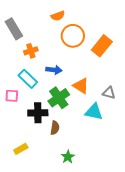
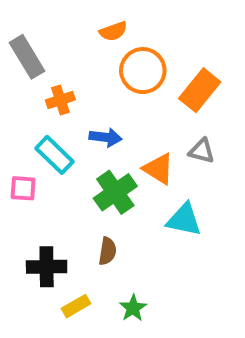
gray triangle: (109, 93) -> (202, 151), moved
black cross: (38, 113) -> (47, 267), moved
yellow rectangle: (21, 149) -> (76, 306), moved

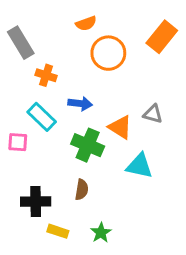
orange rectangle: (200, 90) -> (162, 37), moved
orange cross: (60, 100) -> (46, 75), turned 36
green cross: (115, 192) -> (88, 145), turned -32
yellow rectangle: (76, 306) -> (58, 231), turned 48

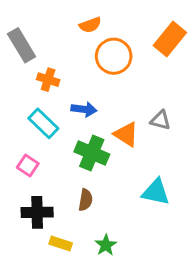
pink square: (18, 142) -> (28, 165), moved, turned 30
cyan triangle: (140, 166) -> (156, 192), moved

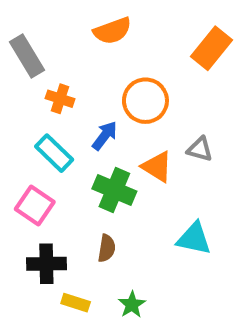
orange semicircle: (90, 25) -> (112, 31), size x1.4
orange circle: (114, 56) -> (145, 101), moved
blue arrow: (84, 109) -> (105, 136), turned -60
pink square: (28, 165) -> (35, 206), size x1.4

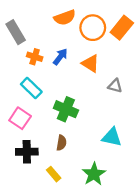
orange circle: (145, 101) -> (93, 28), moved
blue arrow: (105, 136) -> (60, 57), moved
orange triangle: (157, 167) -> (90, 63), moved
yellow rectangle: (76, 303) -> (54, 174), moved, turned 32
green star: (132, 305) -> (94, 174), moved, size x1.5

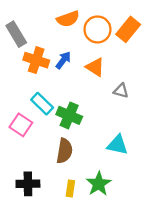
orange cross: (35, 57) -> (36, 60), size x1.5
cyan rectangle: (31, 88) -> (42, 104), moved
brown semicircle: (61, 143) -> (64, 151), size x1.5
black cross: (27, 152) -> (28, 184), moved
yellow rectangle: (54, 174) -> (70, 188), moved, turned 48

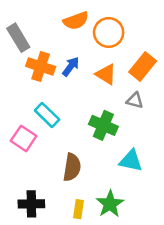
orange rectangle: (128, 29) -> (143, 66), moved
green cross: (69, 115) -> (103, 125), moved

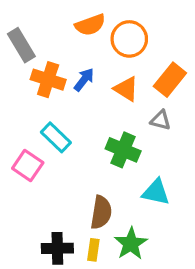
brown semicircle: (72, 167) -> (101, 212), moved
black cross: (31, 204) -> (57, 248), moved

